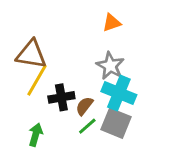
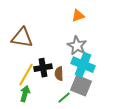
yellow line: (37, 80) -> (26, 75), moved
brown semicircle: (84, 106) -> (59, 74), turned -40
green line: (87, 126) -> (64, 98), moved

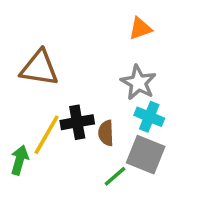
cyan cross: (83, 65) -> (149, 117), size x0.7
green arrow: (25, 94) -> (19, 160), moved

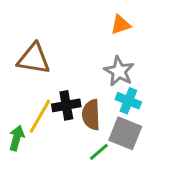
brown semicircle: (106, 133) -> (91, 115), size x1.4

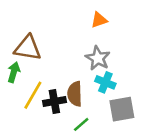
black cross: (66, 105) -> (54, 102), moved
gray square: (125, 133) -> (122, 109), moved, turned -32
green arrow: (17, 138) -> (14, 72), moved

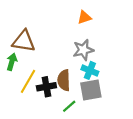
gray star: (98, 58) -> (83, 50), turned 30
gray square: (122, 109) -> (91, 90), moved

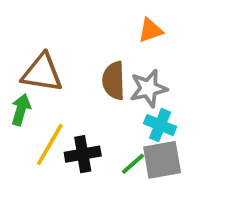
brown semicircle: (64, 80) -> (114, 81), moved
green line: (69, 106) -> (133, 164), moved

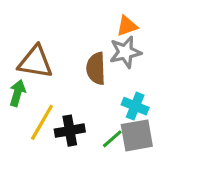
gray star: (148, 88) -> (125, 52), moved

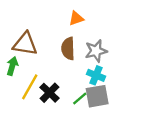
orange triangle: (127, 26) -> (76, 18), moved
gray star: (125, 52) -> (96, 51), moved
black cross: (70, 131) -> (49, 93), turned -36

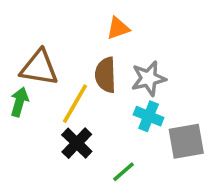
yellow line: (30, 87) -> (75, 104), moved
gray square: (97, 96) -> (186, 141), moved
green line: (80, 99) -> (123, 172), moved

